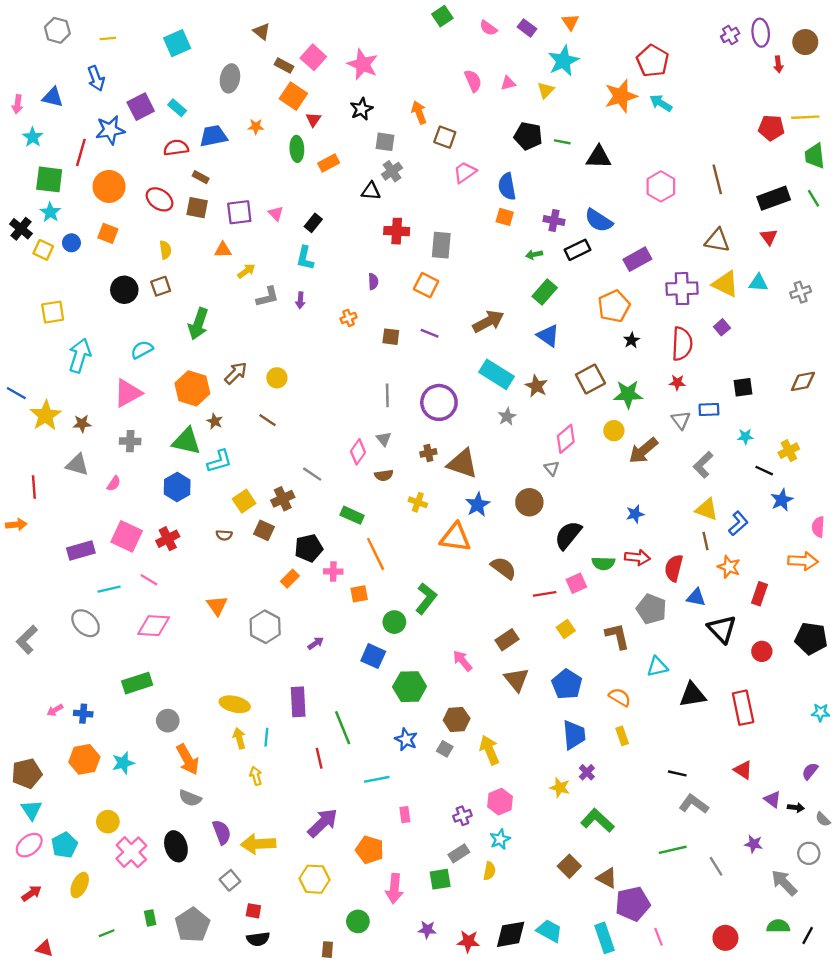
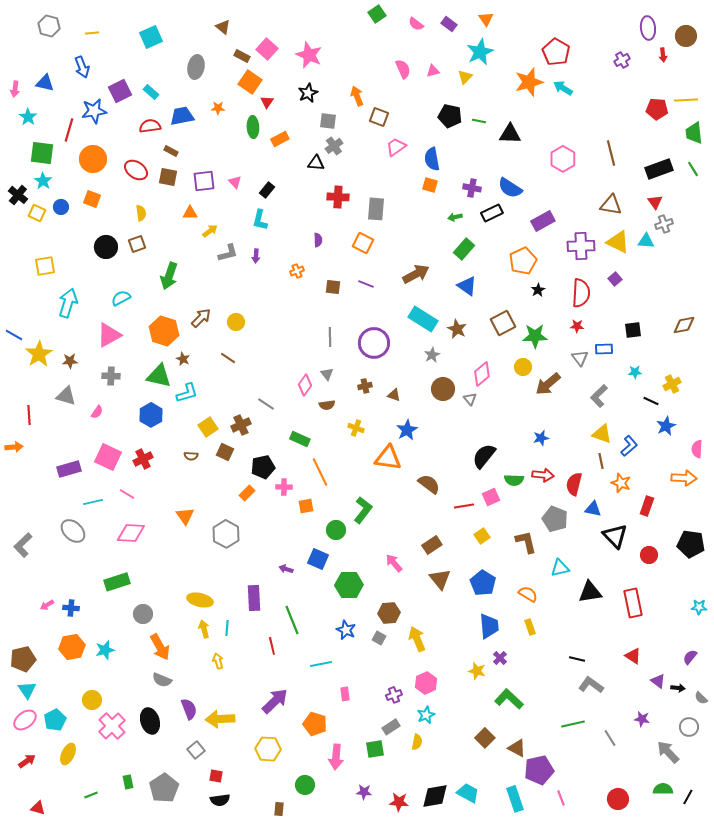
purple cross: (730, 35) -> (622, 60), moved
gray cross: (801, 292) -> (664, 224), moved
brown triangle: (462, 464) -> (394, 395), size x0.5
brown circle: (529, 502) -> (443, 389), moved
purple arrow: (316, 643) -> (286, 569), moved, turned -128

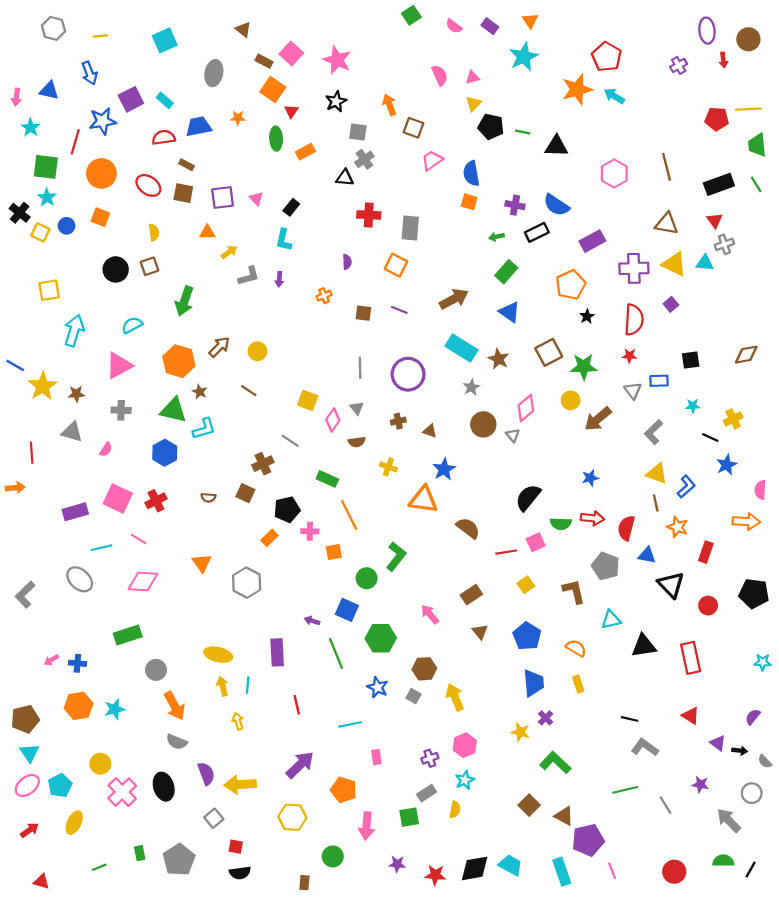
yellow triangle: (465, 77) -> (473, 104), moved
yellow square: (208, 427) -> (308, 400), moved, turned -36
brown triangle: (440, 579) -> (480, 632), size x0.7
green line: (292, 620) -> (336, 654), moved

